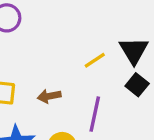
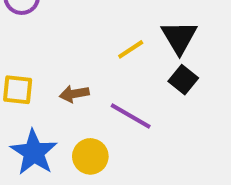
purple line: (95, 114) -> (131, 116), turned -72

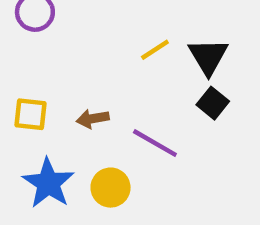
yellow line: (131, 49) -> (155, 50), moved

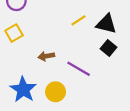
black triangle: (208, 56) -> (106, 24), turned -45
yellow square: (31, 114) -> (14, 33), moved, turned -36

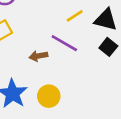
purple line: (79, 69) -> (64, 43), moved

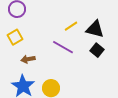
brown arrow: (38, 56) -> (28, 59), moved

